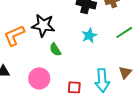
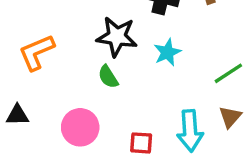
black star: (43, 25) -> (117, 37), moved
green line: (124, 32) -> (228, 73), moved

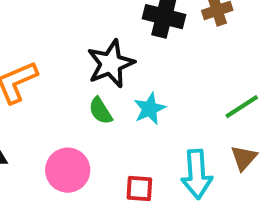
black star: (117, 37) -> (111, 64), turned -30
cyan star: (167, 52) -> (150, 109), moved

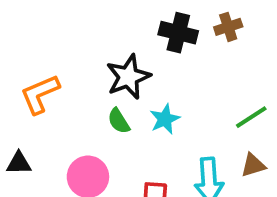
brown triangle: (244, 158) -> (253, 165), turned 32

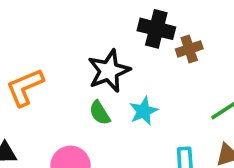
brown cross: (228, 27) -> (189, 49), moved

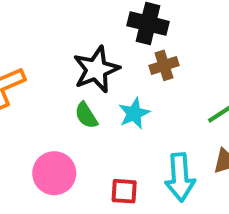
brown cross: (189, 49) -> (164, 65), moved

